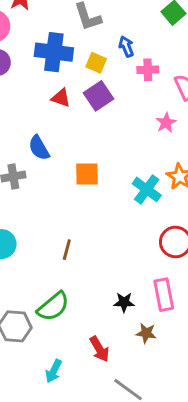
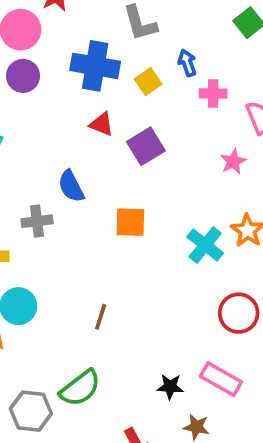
yellow square: (96, 63) -> (148, 82), turned 30
purple square: (99, 96) -> (146, 146), moved
pink rectangle: (164, 295) -> (221, 379), turned -52

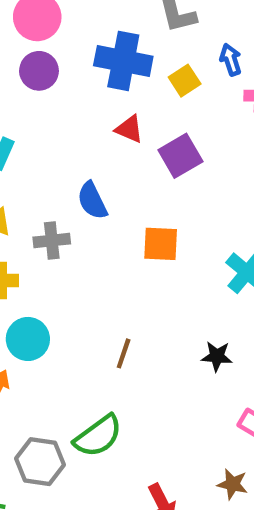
black star: (170, 387) -> (217, 356), moved

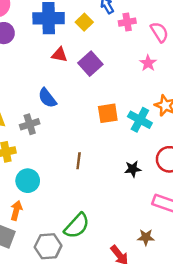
orange square: (161, 244) -> (108, 113), moved
brown line: (124, 353) -> (79, 161), moved
brown star: (232, 484) -> (146, 237), moved

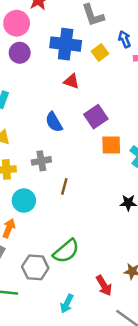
purple square: (90, 64) -> (96, 117), moved
gray cross: (30, 124) -> (41, 161), moved
brown line: (79, 161) -> (64, 186), moved

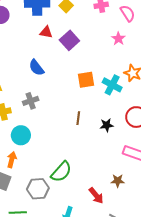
purple square: (96, 117) -> (69, 40), moved
brown line: (64, 186) -> (78, 118), moved

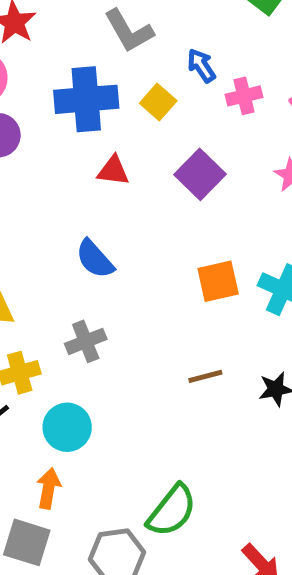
purple square: (69, 40) -> (200, 174), moved
brown line: (78, 118) -> (205, 376), turned 72

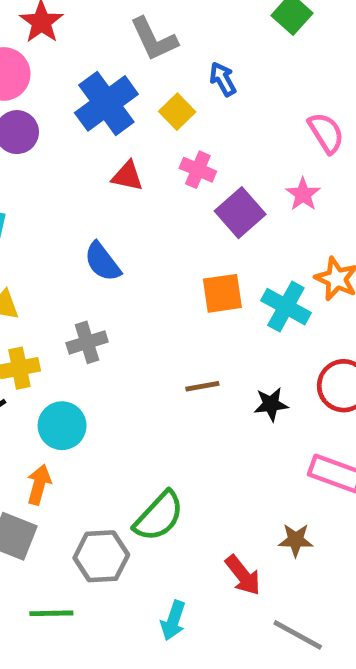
pink cross: (244, 96) -> (198, 170), moved, turned 32
blue cross: (86, 99) -> (106, 103), turned -36
purple square: (200, 174) -> (240, 213), moved

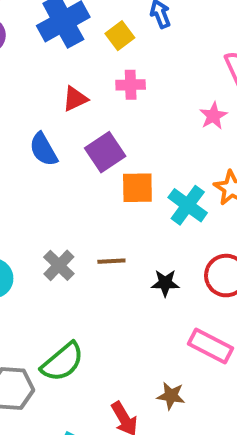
pink cross: (198, 170) -> (131, 85), turned -32
red triangle: (127, 176) -> (75, 99), moved, turned -44
purple square: (240, 213) -> (105, 152), moved
gray cross: (87, 342) -> (59, 265), moved, turned -36

